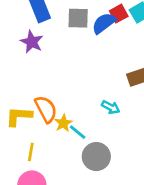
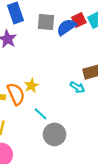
cyan arrow: (111, 107) -> (77, 87), moved
yellow star: (63, 123) -> (31, 86), moved

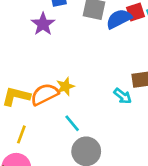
orange semicircle: (16, 94) -> (45, 94), turned -100

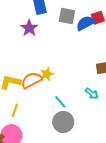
cyan arrow: (123, 96) -> (92, 94), moved
cyan line: (72, 123) -> (60, 102), moved

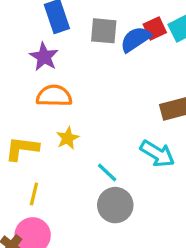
yellow star: (47, 74) -> (68, 138), moved
orange semicircle: (31, 80) -> (54, 96), moved, turned 35
cyan arrow: (92, 94) -> (157, 154), size x1.5

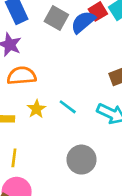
gray square: (104, 31) -> (56, 18), turned 30
cyan line: (107, 172) -> (68, 107), moved

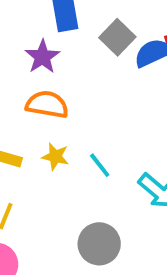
yellow star: (36, 109) -> (55, 157), turned 30

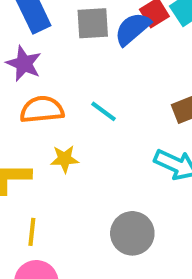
gray square: (117, 37) -> (93, 23), turned -32
cyan line: (100, 165) -> (104, 111), moved

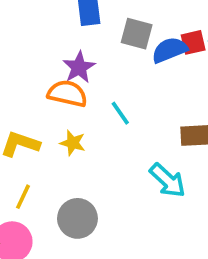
purple star: (24, 64) -> (79, 67), moved
gray circle: (132, 233) -> (77, 218), moved

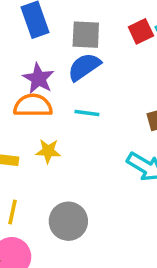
blue semicircle: (170, 50) -> (84, 67), moved
cyan line: (120, 113) -> (87, 113), turned -35

